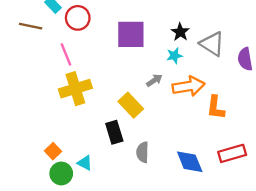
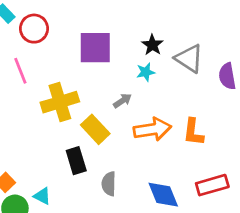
orange arrow: (189, 86) -> (152, 129), moved
yellow cross: (75, 89) -> (60, 102), moved

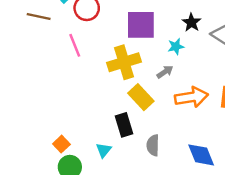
cyan star: (146, 72) -> (176, 47), moved
yellow cross: (60, 102) -> (124, 62), moved
cyan triangle: (42, 196) -> (104, 150), moved, turned 42

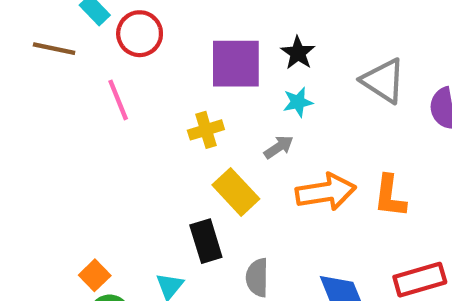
black star: (191, 22) -> (298, 53), moved
yellow cross: (124, 62) -> (206, 130), size x0.6

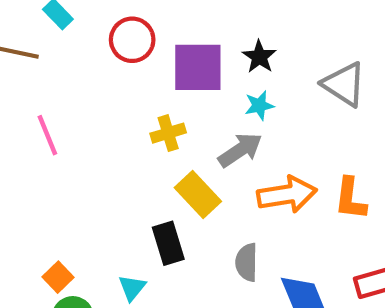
red circle: (140, 34) -> (132, 40), moved
pink line: (118, 100) -> (47, 135), moved
gray arrow: (279, 147) -> (240, 150), size x1.5
gray semicircle: (257, 277) -> (247, 262), moved

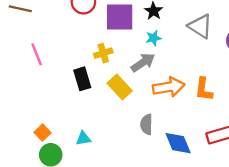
black rectangle: (168, 243) -> (82, 79), moved
cyan triangle: (132, 288) -> (83, 138), turned 42

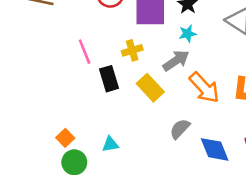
pink line: (37, 54) -> (85, 52), moved
orange arrow: (169, 87) -> (204, 88), turned 56
gray semicircle: (146, 124) -> (180, 129), turned 42

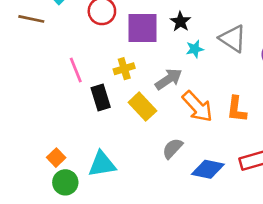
cyan star: (188, 34) -> (195, 49), moved
cyan triangle: (110, 144) -> (102, 164), size x1.6
blue diamond: (215, 149) -> (208, 169), turned -56

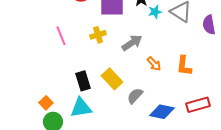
cyan star: (195, 49) -> (155, 12), moved
black rectangle: (101, 97) -> (83, 81), moved
yellow rectangle: (142, 107) -> (112, 79), moved
orange arrow: (197, 107) -> (154, 64), size x0.6

